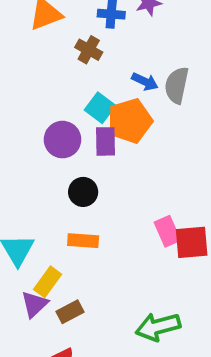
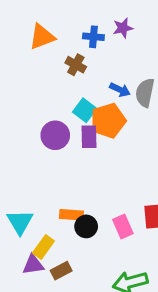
black circle: (83, 192) -> (86, 226), moved
pink rectangle: (167, 231) -> (123, 226), moved
purple triangle: (34, 304) -> (33, 265), turned 35

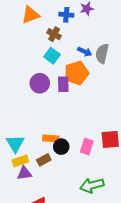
cyan square: (85, 110) -> (52, 56), moved
pink rectangle: (123, 226) -> (87, 147), turned 42
yellow rectangle: (43, 247) -> (20, 161), moved, turned 35
brown rectangle: (61, 271) -> (44, 160), moved

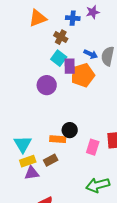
purple rectangle: (63, 84) -> (70, 66), moved
black circle: (61, 147) -> (70, 130), moved

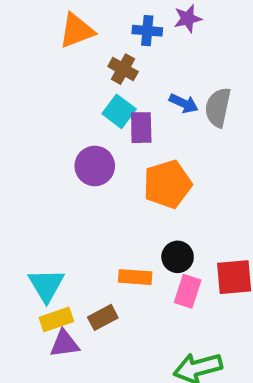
orange pentagon: (83, 75) -> (167, 184), moved
black circle: (70, 130) -> (178, 257), moved
orange rectangle: (58, 139) -> (135, 277), moved

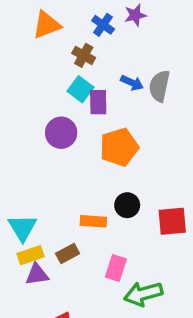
blue cross: (147, 31) -> (103, 25), turned 30
pink rectangle: (188, 291) -> (116, 268), moved

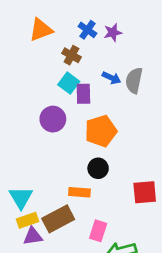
purple star: (135, 15) -> (113, 33), moved
black circle: (127, 205) -> (98, 168), moved
brown rectangle: (68, 254) -> (58, 219), size x1.6

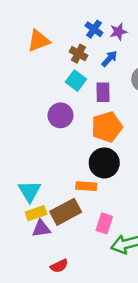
orange triangle: (41, 30) -> (39, 41), moved
blue arrow: (111, 78) -> (109, 59), moved, turned -72
purple rectangle: (83, 94) -> (103, 92), moved
black circle: (98, 168) -> (104, 163), size x1.5

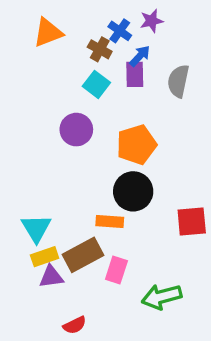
blue cross: (94, 29) -> (120, 31), moved
purple rectangle: (103, 92) -> (135, 74), moved
pink rectangle: (104, 223) -> (116, 270), moved

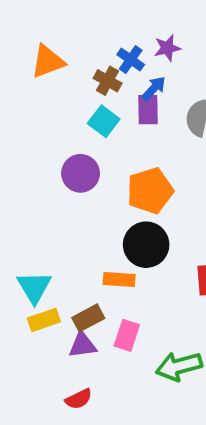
brown rectangle: (83, 255) -> (88, 318), size x0.7
purple triangle: (51, 277) -> (82, 345), moved

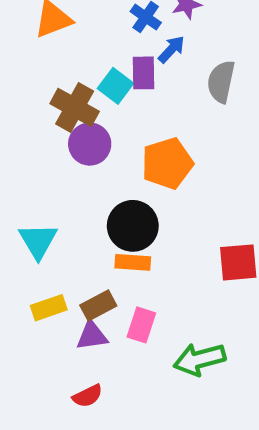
brown cross: (108, 81) -> (75, 107), moved, size x1.5
purple rectangle: (148, 110) -> (144, 73), moved
black circle: (146, 245) -> (133, 226), moved
cyan triangle: (34, 287) -> (38, 241), moved

